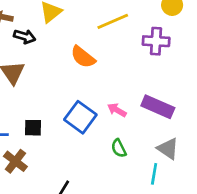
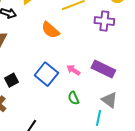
black square: (33, 128) -> (11, 80), turned -32

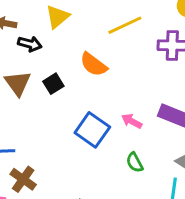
black square: (11, 80) -> (53, 84), moved

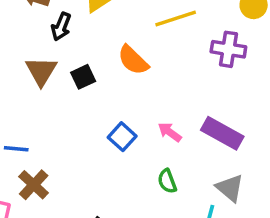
black arrow: (30, 44) -> (61, 27), turned 90
blue square: (92, 130) -> (122, 137), size x0.7

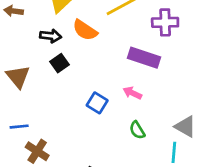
black arrow: (61, 27) -> (51, 36), moved, turned -95
orange semicircle: (133, 60) -> (85, 30), moved
brown triangle: (41, 71) -> (18, 77), moved
purple rectangle: (222, 133) -> (144, 58), moved

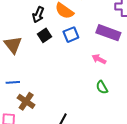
black arrow: (51, 36) -> (38, 15), turned 105
blue square: (97, 103) -> (71, 35), moved, turned 35

